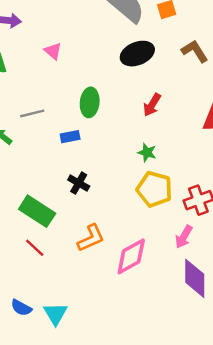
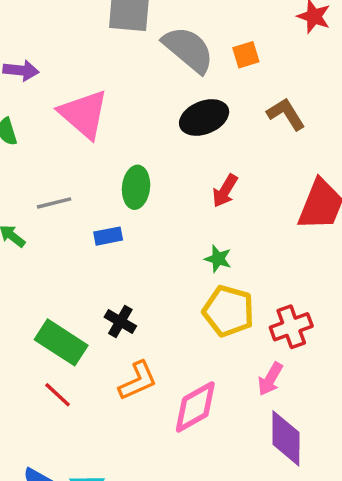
pink triangle: (53, 51) -> (84, 114), size x2.0
black cross: (79, 183) -> (120, 322), moved

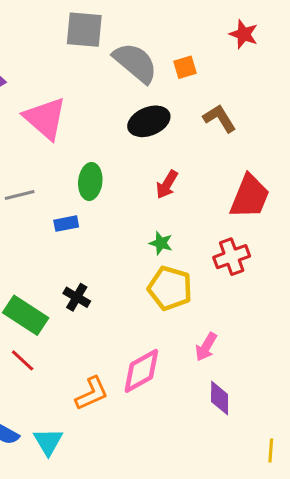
red cross: (291, 327) -> (232, 257), moved
orange L-shape: (138, 381) -> (92, 393), moved
purple diamond: (286, 438) -> (220, 398), size x0.7

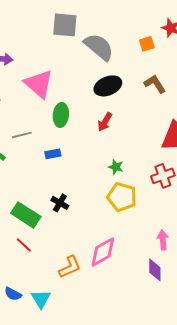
orange square: (185, 67) -> (147, 44), moved
green ellipse: (90, 181) -> (61, 115), moved
red arrow: (167, 184) -> (105, 122), moved
pink arrow: (206, 347) -> (163, 240), moved, turned 144

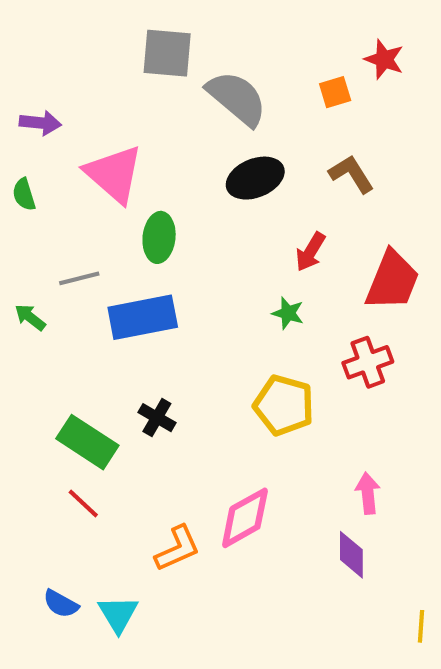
red arrow: (105, 122) -> (310, 252), moved
blue rectangle: (53, 154) -> (143, 317), size x2.0
green star: (116, 167) -> (288, 313), moved

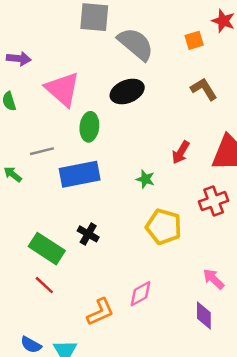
black ellipse: (255, 178) -> (127, 91), moved
red arrow: (310, 252) -> (181, 152), moved
green star: (288, 313) -> (145, 179), moved
pink arrow: (368, 493) -> (214, 279), turned -40
pink diamond: (245, 518) -> (141, 294), size x0.7

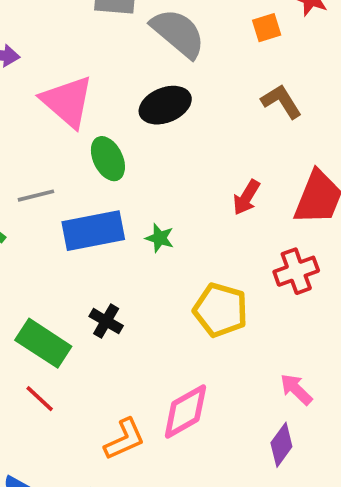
green ellipse: (89, 127) -> (108, 159), turned -32
green star: (145, 179) -> (160, 238), moved
pink diamond: (141, 294) -> (185, 411), size x1.4
purple diamond: (204, 316) -> (281, 445), turned 36

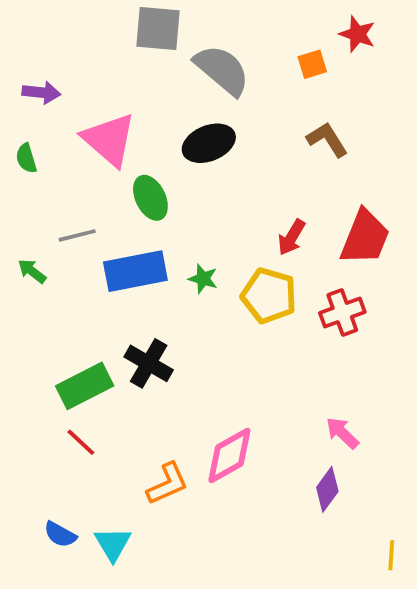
yellow pentagon: (221, 310) -> (269, 296), moved
black cross: (106, 321) -> (149, 363), size x1.4
green rectangle: (43, 343) -> (85, 386), turned -60

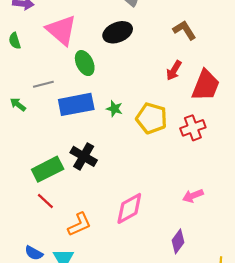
red arrow: (292, 237) -> (174, 70), moved
pink arrow: (342, 433) -> (193, 196), turned -66
orange L-shape: (167, 484) -> (79, 224), moved
purple diamond: (327, 489) -> (178, 241), moved

